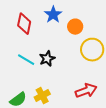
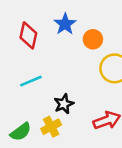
black star: (47, 59) -> (64, 104), moved
cyan line: (26, 60) -> (31, 81), turned -54

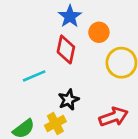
red diamond: (28, 35) -> (66, 49), moved

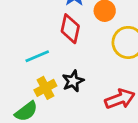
yellow cross: (55, 123) -> (45, 88), moved

